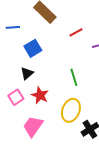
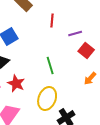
red line: (76, 32) -> (52, 21), turned -56

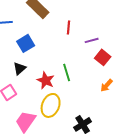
red star: (16, 84) -> (46, 80), moved
yellow ellipse: (47, 99) -> (51, 105), moved

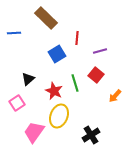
blue square: (26, 43) -> (57, 54), moved
red square: (103, 57) -> (96, 75), moved

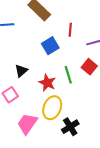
black cross: (91, 135) -> (70, 127), moved

